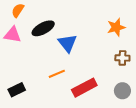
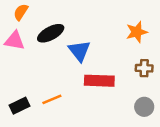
orange line: (57, 74) -> (52, 99), moved
red rectangle: (84, 88) -> (99, 81), moved, turned 30

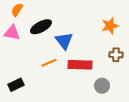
orange line: (52, 99) -> (49, 63), moved
gray circle: (144, 107) -> (102, 86), moved

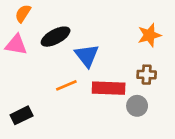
brown cross: (116, 55) -> (147, 75), moved
gray circle: (102, 86) -> (137, 106), moved

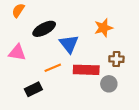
orange star: (149, 35) -> (103, 28), moved
pink triangle: (16, 45) -> (17, 53), moved
black rectangle: (22, 115) -> (33, 89), moved

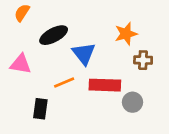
brown cross: (116, 59) -> (143, 60), moved
black rectangle: (33, 89) -> (40, 109), turned -56

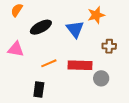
orange star: (126, 34) -> (96, 15), moved
blue triangle: (84, 54) -> (75, 29), moved
black rectangle: (40, 109) -> (39, 89), moved

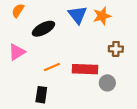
blue triangle: (75, 29) -> (78, 15), moved
pink triangle: (16, 49) -> (17, 52), turned -42

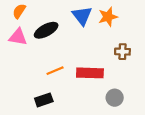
pink triangle: (17, 52) -> (18, 37), moved, turned 42
gray circle: (107, 83) -> (115, 98), moved
black rectangle: (41, 95) -> (44, 100), turned 63

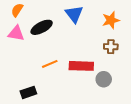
orange star: (108, 17) -> (111, 20), moved
gray circle: (115, 98) -> (104, 79), moved
black rectangle: (44, 100) -> (28, 92), moved

